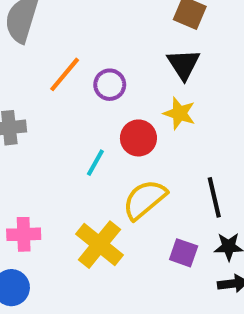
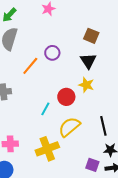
purple circle: (110, 85) -> (52, 53), moved
yellow cross: (99, 245) -> (47, 149), turned 30
purple square: (184, 253) -> (92, 165), moved

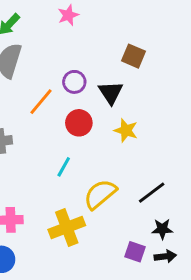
black triangle: (88, 61) -> (111, 93), moved
red circle: (66, 97) -> (79, 123), moved
black line: (103, 126) -> (152, 193), turned 66

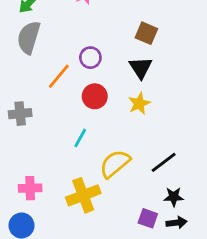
black triangle: (111, 93) -> (141, 68), moved
yellow star: (126, 130) -> (139, 103), turned 30

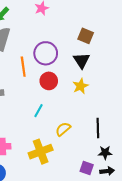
purple circle: (90, 58) -> (46, 53), size x1.5
orange line: (59, 76) -> (23, 67), turned -48
black line: (164, 162) -> (98, 128), turned -54
yellow semicircle: (115, 164) -> (63, 129), size x0.7

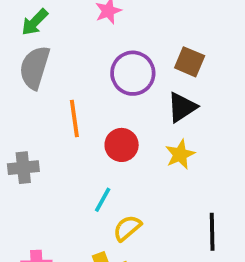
purple circle: (46, 53) -> (133, 73), moved
black triangle: (82, 60) -> (182, 107), turned 30
yellow semicircle: (63, 129) -> (127, 228), moved

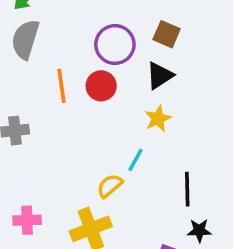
red circle: (122, 145) -> (101, 86), moved
cyan line: (103, 200) -> (136, 160), moved

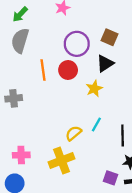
yellow star: (158, 119) -> (94, 89), moved
cyan line: (136, 160) -> (96, 124), moved

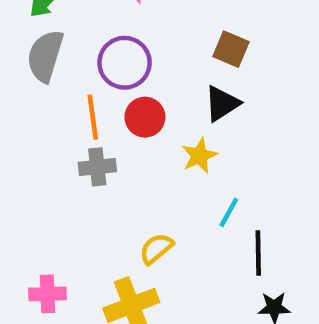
purple circle: (77, 44) -> (125, 63), moved
gray cross: (14, 98) -> (97, 167), moved
cyan line: (96, 124) -> (229, 212), moved

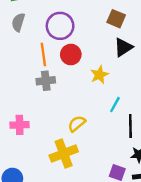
gray semicircle: (45, 56) -> (18, 22), size x0.7
black triangle: (222, 104) -> (123, 47), moved
pink cross: (47, 294) -> (20, 125), moved

